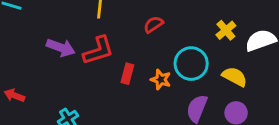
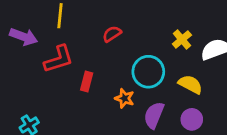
purple arrow: (61, 48) -> (24, 37), moved
orange star: (161, 80) -> (125, 98), moved

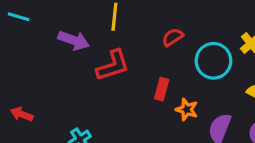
cyan circle: (148, 72) -> (213, 61), moved
red rectangle: (87, 82) -> (162, 89), moved

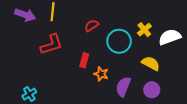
purple arrow: (74, 40) -> (25, 15), moved

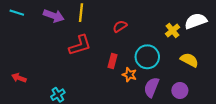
white semicircle: (170, 37) -> (196, 21), moved
cyan circle: (119, 41) -> (147, 57), moved
yellow semicircle: (151, 63) -> (189, 60), moved

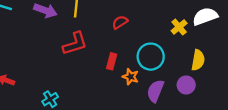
yellow semicircle: (189, 60) -> (198, 60), turned 72
purple circle: (180, 90) -> (186, 85), moved

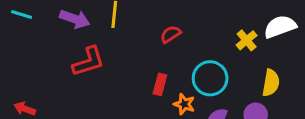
red L-shape: (75, 44) -> (88, 62), moved

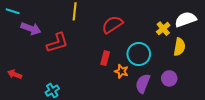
purple arrow: (75, 19) -> (31, 29), moved
red semicircle: (171, 34) -> (112, 24), size x1.5
yellow semicircle: (271, 83) -> (179, 47), moved

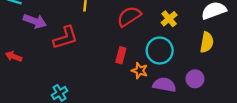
yellow cross: (163, 29) -> (169, 19), moved
red arrow: (15, 74) -> (14, 56), moved
purple semicircle: (143, 83) -> (164, 85), turned 78

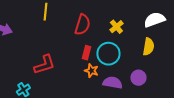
red semicircle: (129, 16) -> (82, 25), turned 140
red L-shape: (65, 38) -> (44, 65), moved
red rectangle: (121, 55) -> (86, 53), moved

